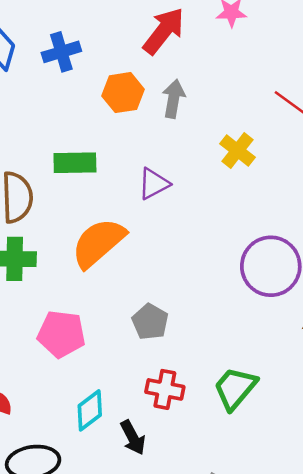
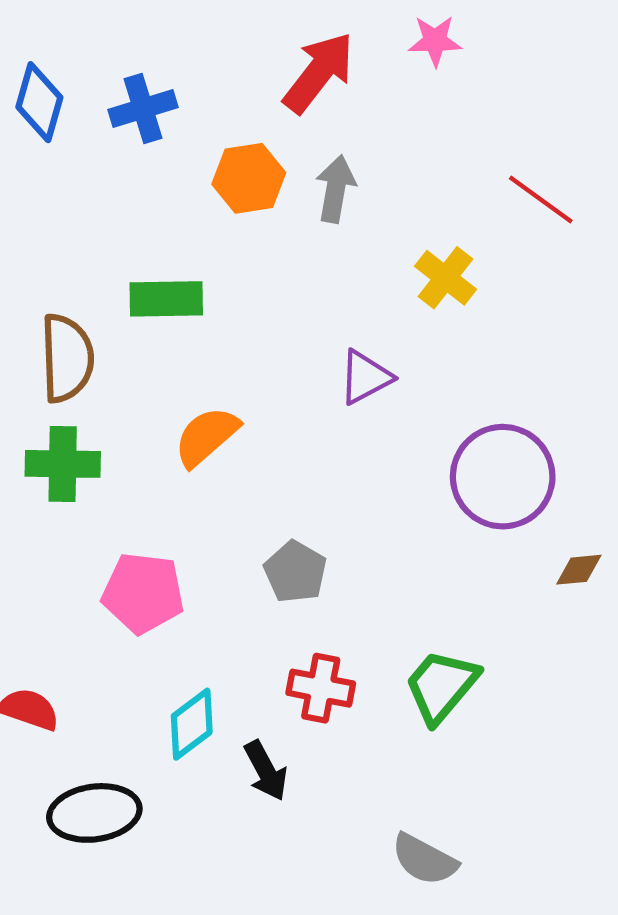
purple triangle: (154, 184) -> (365, 377), moved
orange semicircle: (98, 243) -> (207, 436), size x0.7

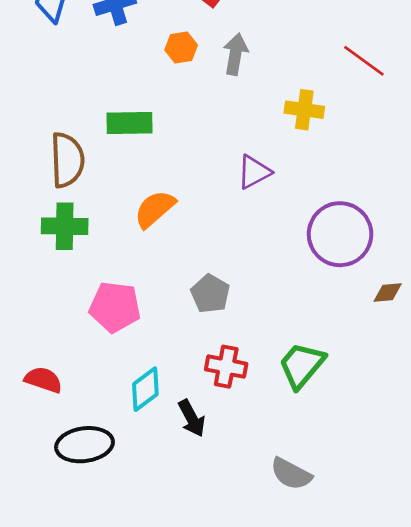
orange hexagon: (249, 178) -> (181, 47), size x0.7
yellow cross: (446, 278) -> (304, 110), turned -30

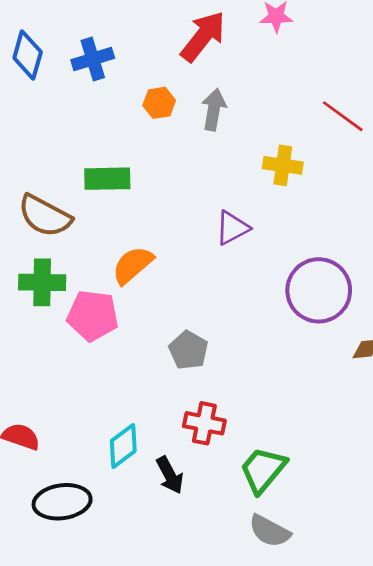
brown semicircle: (67, 160) -> (45, 216), turned 120
pink pentagon: (115, 307) -> (93, 316), moved
green trapezoid: (302, 365) -> (263, 470), moved

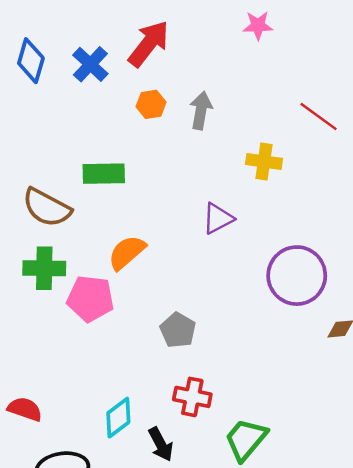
red arrow: (203, 36) -> (149, 44), moved
blue cross: (93, 59) -> (90, 64), turned -30

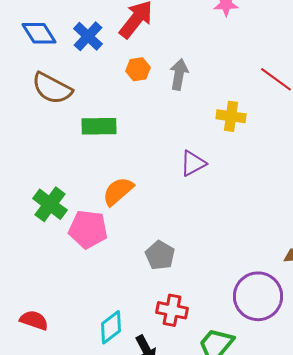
blue diamond: (31, 61) -> (39, 33), turned -48
brown semicircle: (47, 208) -> (52, 88), moved
green cross: (44, 268) -> (50, 204), turned 36
purple circle: (297, 276) -> (258, 296), moved

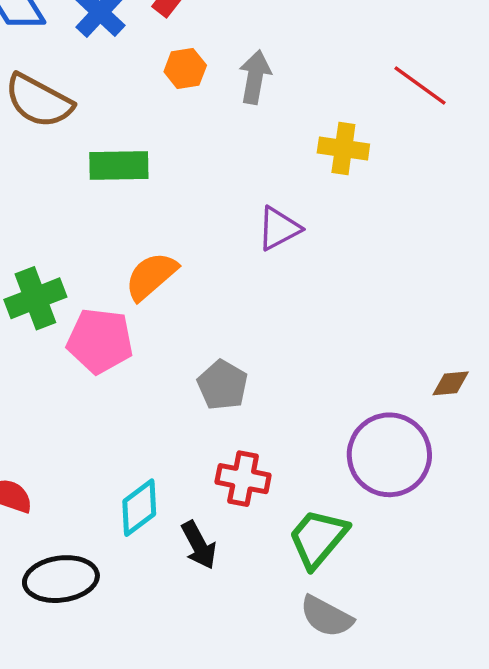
green cross: (50, 204) -> (35, 298), turned 32

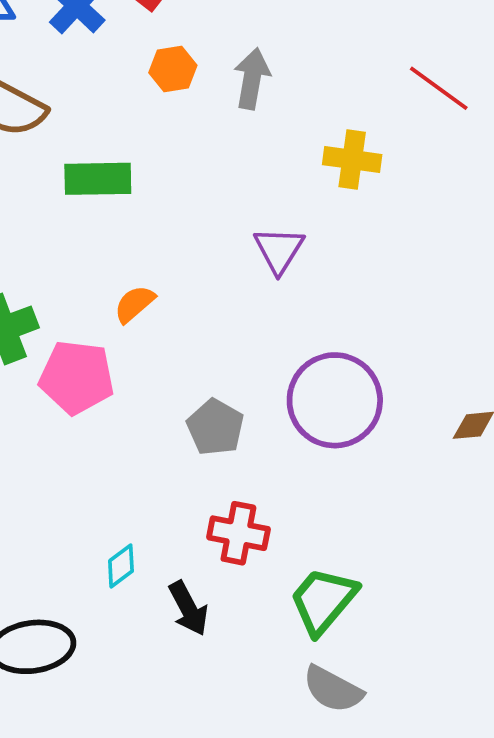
purple triangle: (279, 228) -> (279, 250), turned -30
orange semicircle: (151, 276) -> (134, 304), size x0.7
purple circle: (389, 455) -> (335, 400), moved
cyan diamond: (139, 508) -> (121, 566), size x0.7

